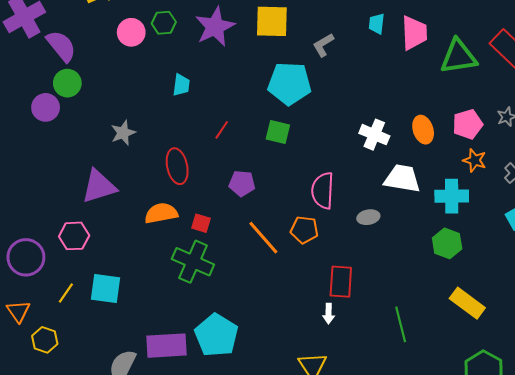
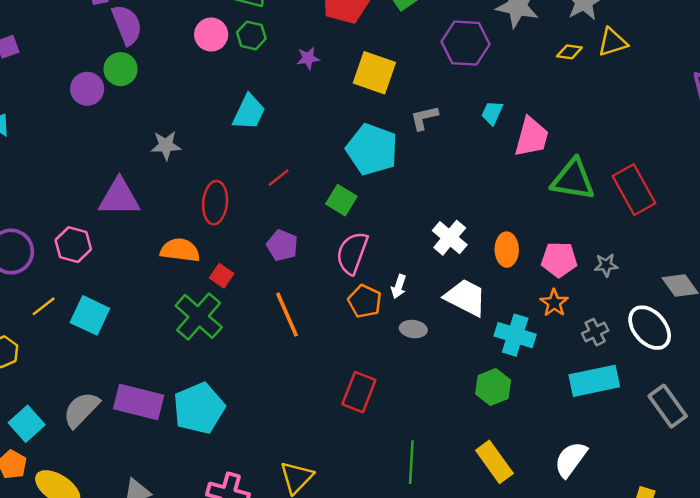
purple star: (215, 27) -> (308, 58), size x0.5
cyan trapezoid: (181, 85) -> (249, 112), size x1.4
pink semicircle: (323, 191) -> (352, 253), moved
orange pentagon: (304, 230) -> (365, 301), moved
white arrow: (329, 314) -> (399, 287), moved

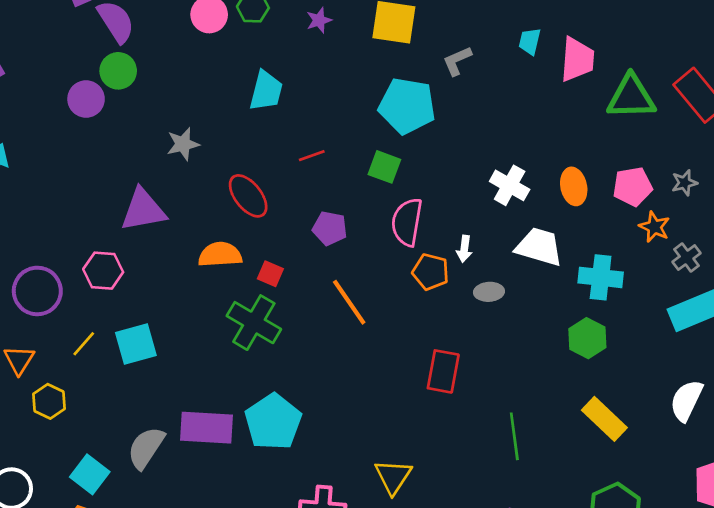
red line: (279, 178) -> (312, 156), turned 30
red ellipse: (215, 203) -> (248, 196), turned -33
orange star: (554, 303) -> (654, 227), moved
cyan square: (90, 315) -> (136, 344), turned -30

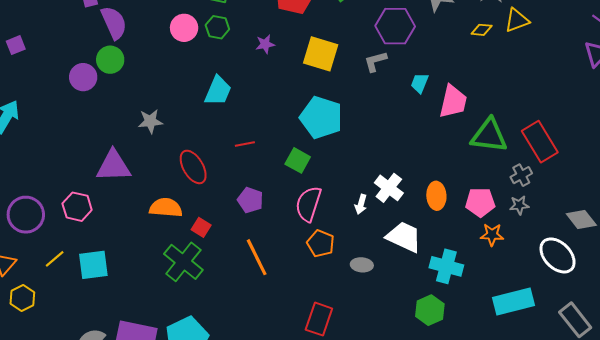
gray L-shape: (457, 61) -> (375, 61), moved
orange star: (654, 227) -> (492, 235), turned -30
white arrow: (464, 249) -> (361, 204), moved
gray cross: (687, 257) -> (521, 175), moved

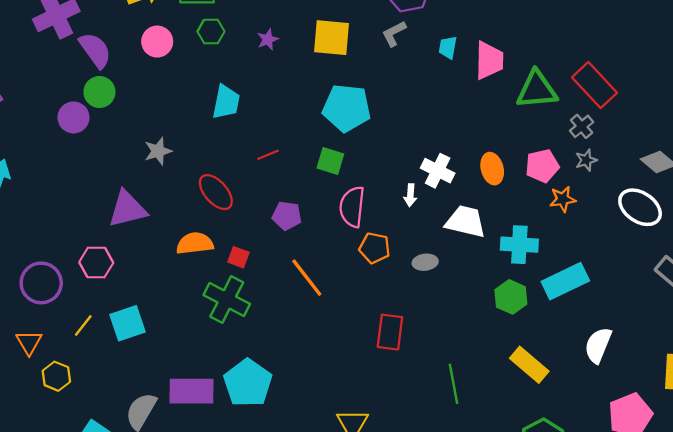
pink circle: (184, 28) -> (157, 42), moved
cyan rectangle: (513, 301) -> (565, 281), moved

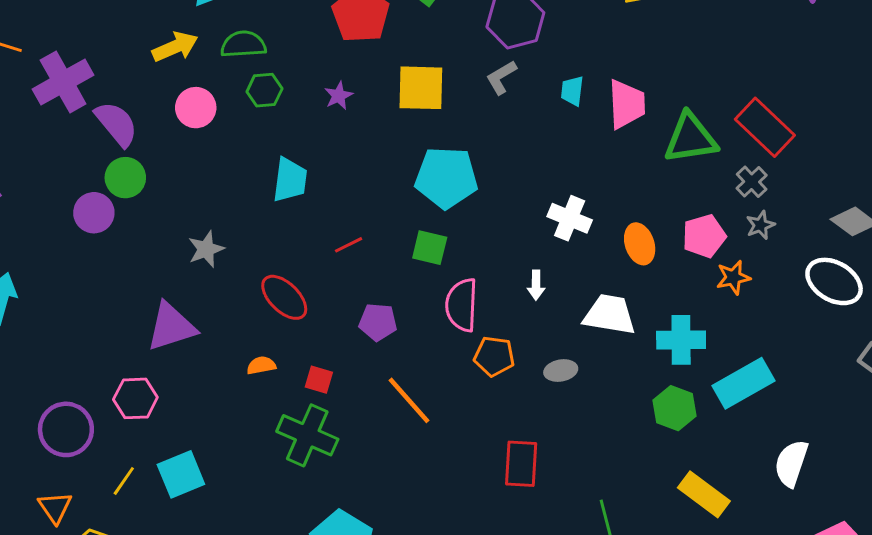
white cross: (438, 171) -> (570, 218), moved
orange semicircle: (195, 243) -> (261, 365), size x0.6

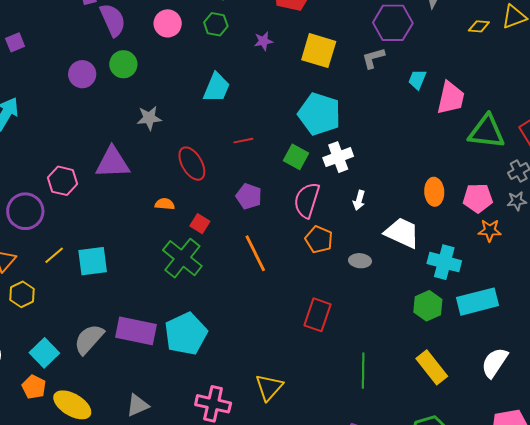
green circle: (125, 178) -> (123, 64), moved
white cross: (570, 218) -> (338, 157), moved, turned 32
pink hexagon: (135, 398) -> (62, 181), moved

